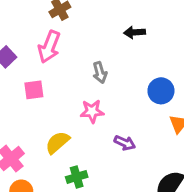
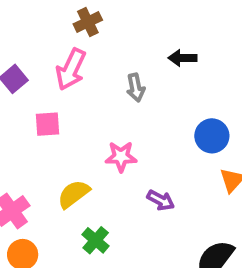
gray arrow: (100, 72) -> (136, 88), moved
green cross: (77, 177) -> (96, 240), turned -36

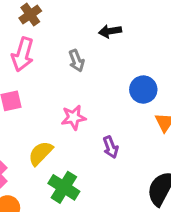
purple arrow: (161, 200) -> (111, 147), turned 50
green cross: (96, 240) -> (64, 187), size x1.4

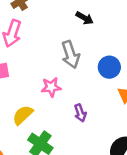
black arrow: (110, 31) -> (85, 18), turned -144
gray arrow: (77, 61) -> (70, 54), moved, size x1.5

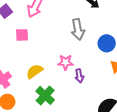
pink star: (51, 87) -> (66, 62), moved

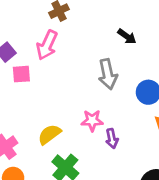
pink square: (22, 35) -> (21, 74), moved

